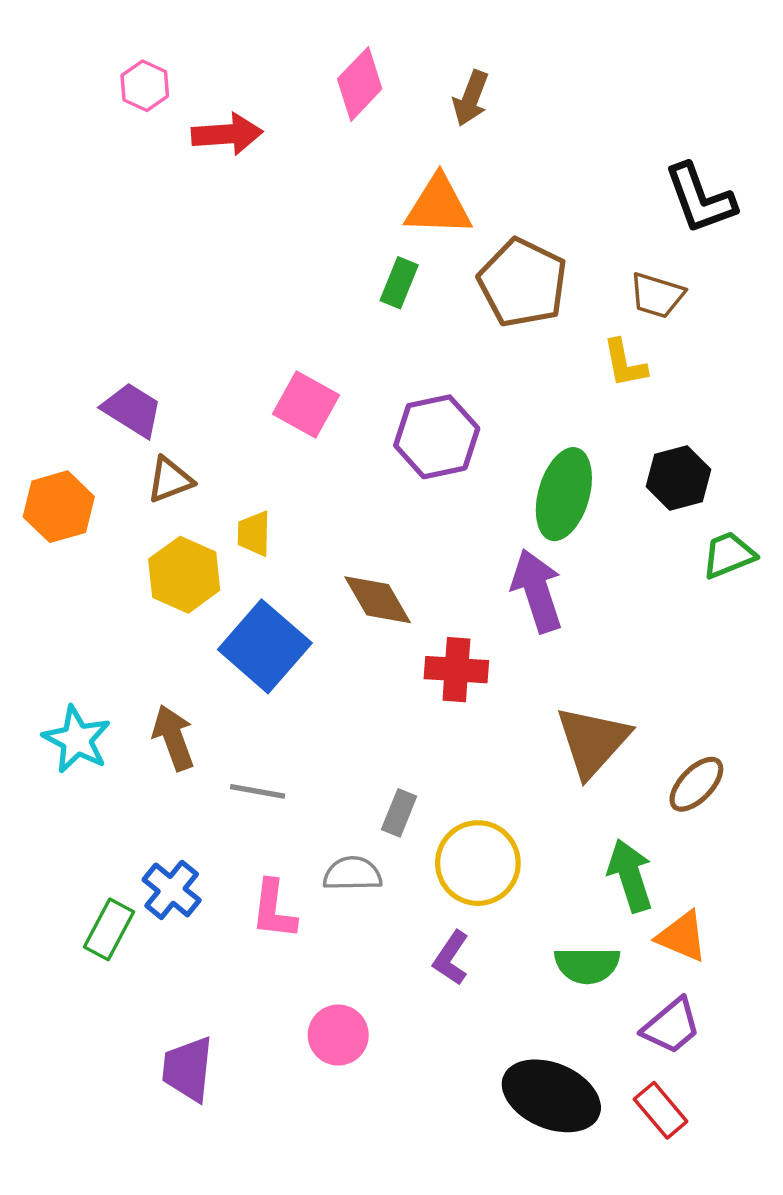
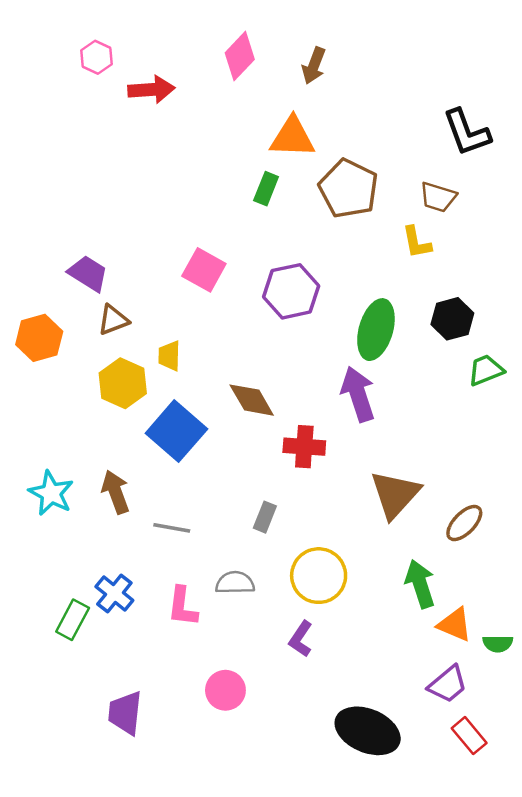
gray rectangle: (399, 813) -> (265, 517), moved
green semicircle: (587, 965) -> (498, 644), moved, size x0.7
red rectangle: (661, 1110) -> (469, 736), moved

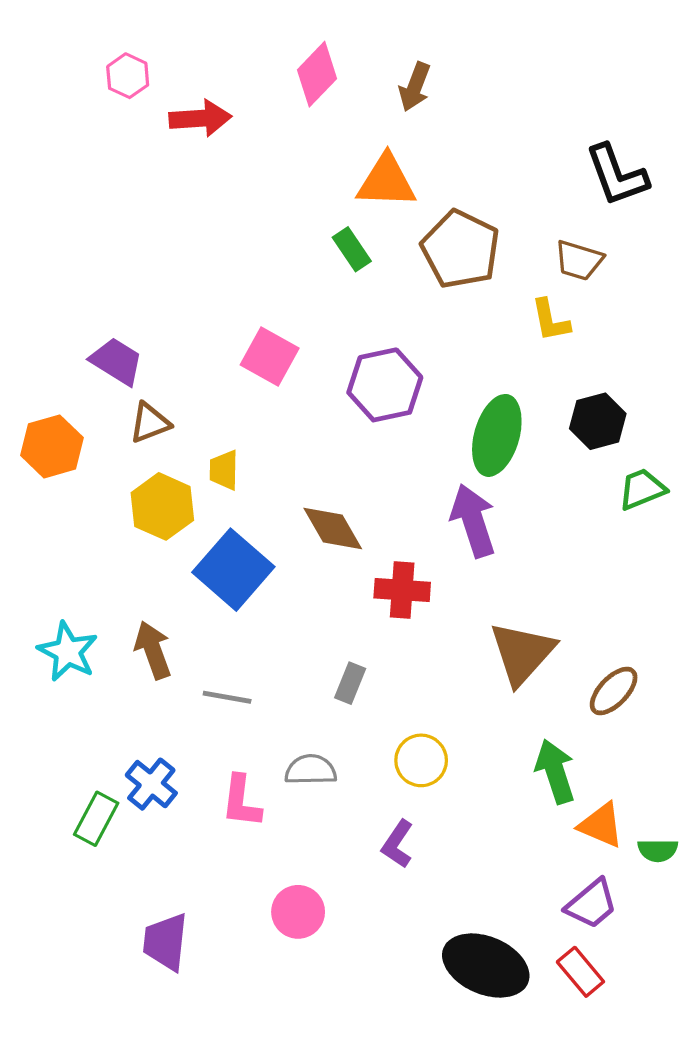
green rectangle: (266, 189) -> (352, 249), turned -56
yellow circle: (319, 576) -> (421, 760), size x0.7
red rectangle: (469, 736) -> (580, 972), moved

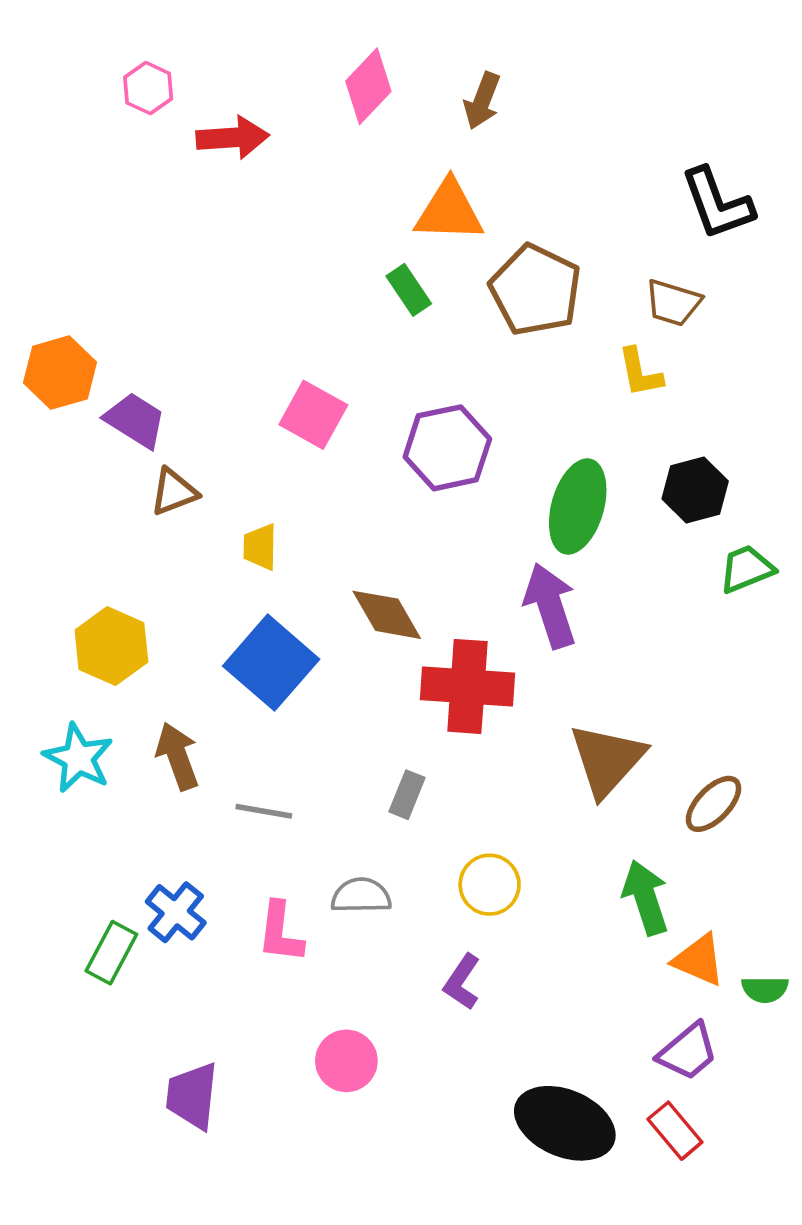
orange hexagon: (52, 446) -> (60, 373), moved
yellow hexagon: (162, 506) -> (111, 646), moved
red cross: (402, 590) -> (468, 686), size x1.4

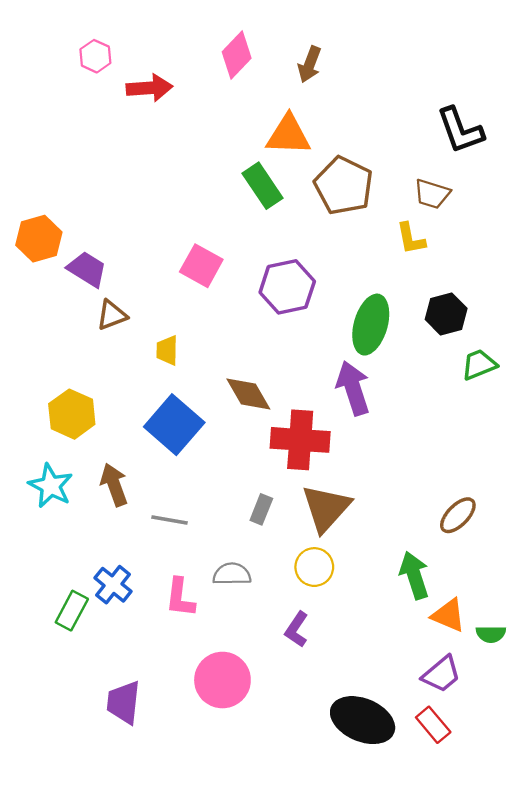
green rectangle: (409, 290) -> (262, 186), size x1.4
brown triangle: (607, 760) -> (326, 508), moved
pink circle: (346, 1061) -> (222, 680), size x1.4

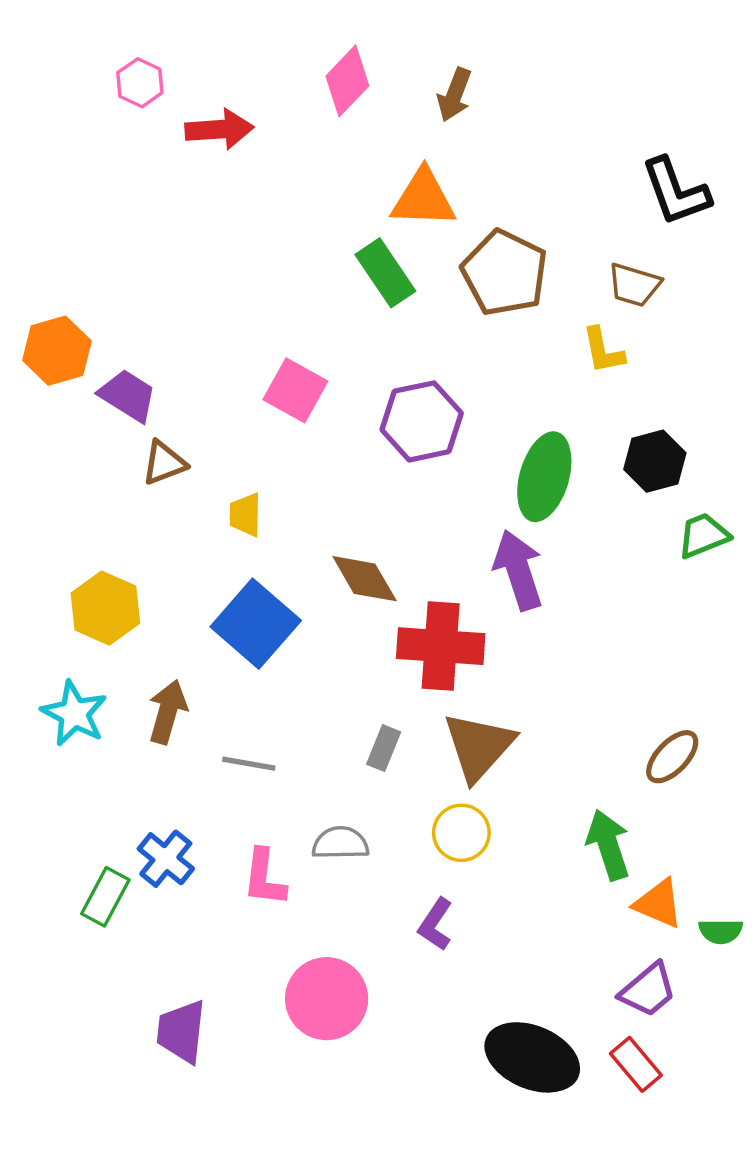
brown arrow: (114, 485) -> (168, 712), turned 36

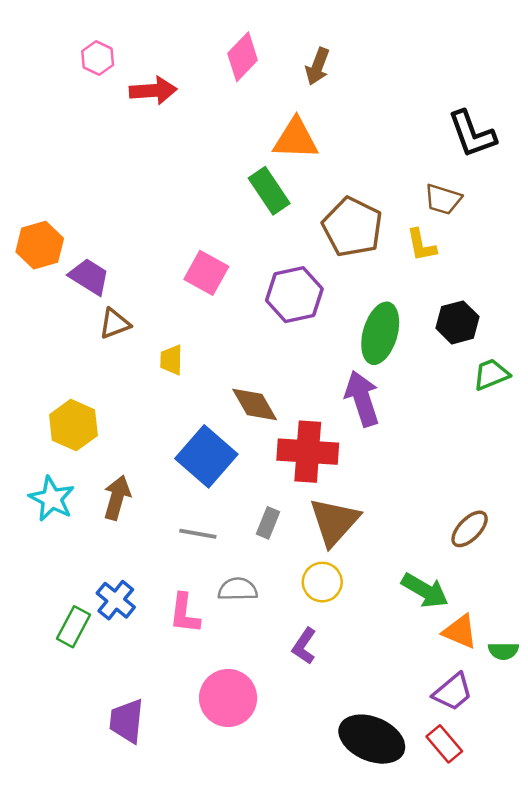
brown pentagon: (505, 273) -> (352, 227), moved
blue square: (256, 624) -> (206, 456), moved
gray line: (249, 764) -> (198, 534), moved
green arrow: (608, 845) -> (425, 591), turned 138

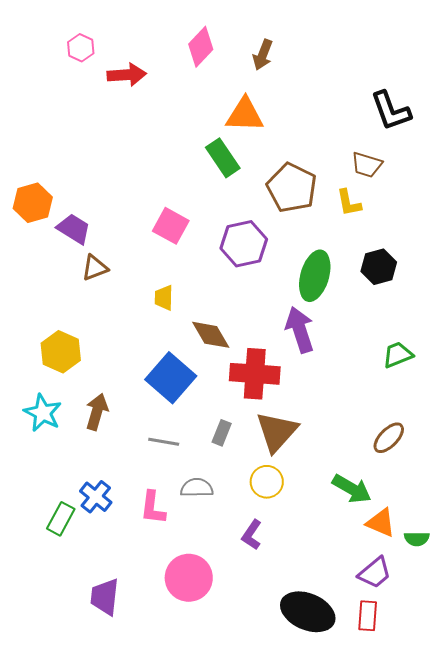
yellow trapezoid: (171, 360) -> (164, 298), moved
green trapezoid: (491, 374) -> (398, 355), moved
red rectangle: (444, 744) -> (368, 616), turned 44

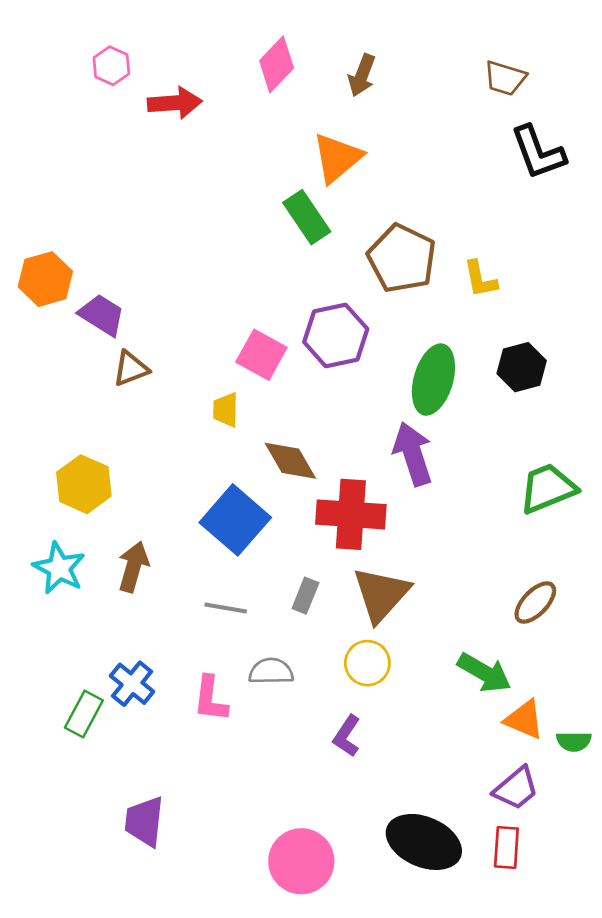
orange triangle: (245, 115) -> (337, 158), turned -42
brown trapezoid: (367, 165) -> (505, 78), moved
pink square: (171, 226) -> (261, 355), moved
green trapezoid: (398, 355) -> (548, 488), size x1.4
pink circle: (189, 578) -> (301, 861), moved

